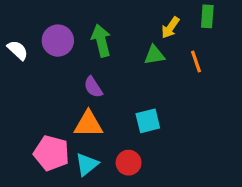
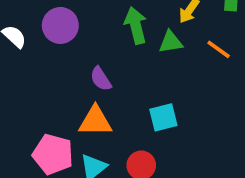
green arrow: (101, 41) -> (136, 25), moved
orange line: (196, 61) -> (219, 49), turned -35

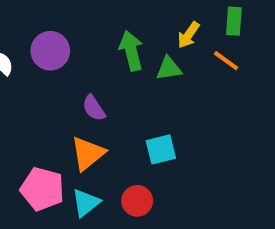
orange line: (219, 49) -> (226, 61), moved
orange triangle: (95, 121) -> (88, 153), turned -39

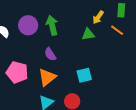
green arrow: (131, 51) -> (52, 25), moved
pink pentagon: (42, 189) -> (17, 72), moved

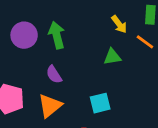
yellow arrow: (98, 17) -> (119, 24), turned -72
green triangle: (88, 34) -> (112, 57), moved

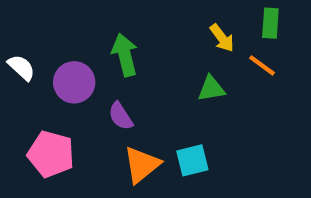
purple circle: (24, 35) -> (74, 82), moved
orange triangle: (50, 106) -> (142, 165), moved

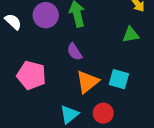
purple circle: (74, 82) -> (46, 15), moved
cyan square: (192, 160) -> (119, 79), turned 30

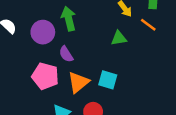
purple circle: (46, 15) -> (43, 32), moved
pink pentagon: (31, 75) -> (45, 76), moved

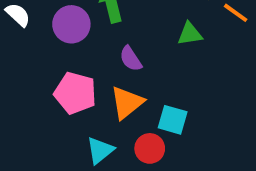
purple semicircle: (66, 54) -> (131, 59), moved
cyan square: (108, 80) -> (173, 120), moved

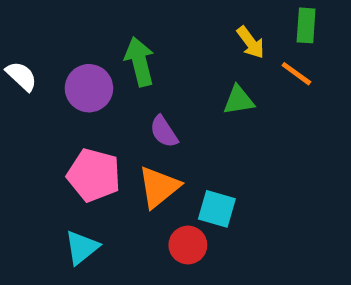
cyan triangle: (100, 150) -> (82, 247), moved

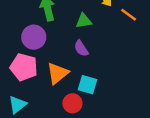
purple circle: (89, 88) -> (34, 37), moved
green triangle: (239, 100) -> (84, 21), moved
purple semicircle: (164, 132) -> (81, 48), moved

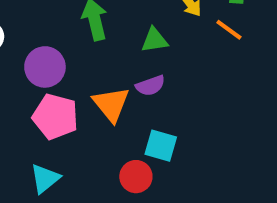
purple circle: (34, 37) -> (45, 67), moved
purple semicircle: (81, 48) -> (150, 86), turned -77
orange triangle: (57, 73) -> (111, 104), moved, turned -30

